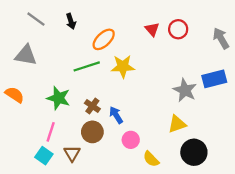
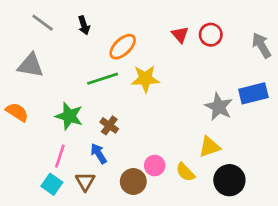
blue arrow: (116, 115) -> (99, 153), moved
brown circle: (92, 132) -> (133, 182), moved
yellow semicircle: (151, 159) -> (185, 172), moved

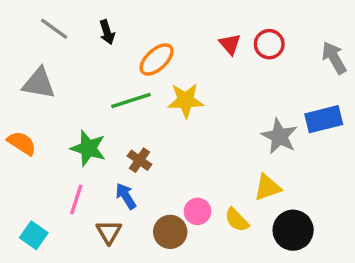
cyan square: (52, 184) -> (34, 235), moved

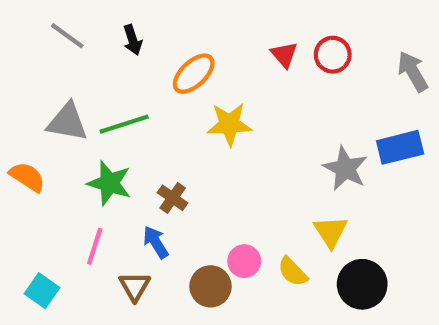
gray triangle: (39, 83) -> (67, 122), moved
green line: (131, 100) -> (124, 124), moved
yellow triangle: (267, 187) -> (331, 232), turned -44

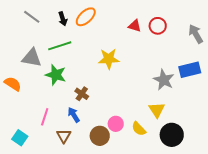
red triangle: (284, 55) -> (135, 26), turned -32
orange ellipse: (194, 74) -> (86, 17), moved
green line: (124, 124) -> (60, 46), moved
green star: (109, 183) -> (56, 75), moved

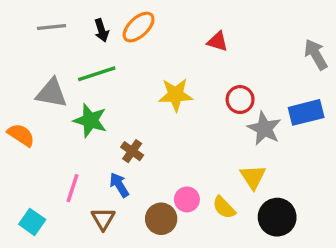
gray line: (32, 17) -> (52, 27), turned -42
red circle: (158, 26) -> (240, 100), moved

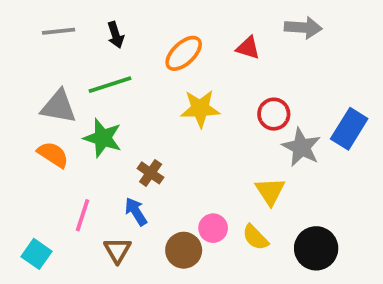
orange ellipse: (139, 27) -> (184, 53), moved
gray arrow: (316, 54) -> (303, 28), moved, turned 124
blue rectangle: (306, 112) -> (349, 129), turned -44
orange semicircle: (21, 135) -> (53, 155), moved
yellow triangle: (253, 177) -> (270, 191), moved

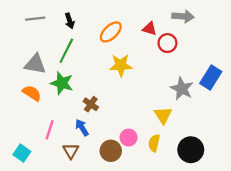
green line: (110, 85) -> (66, 51), turned -45
red circle: (274, 114) -> (167, 43), moved
yellow semicircle: (255, 237) -> (154, 143), turned 56

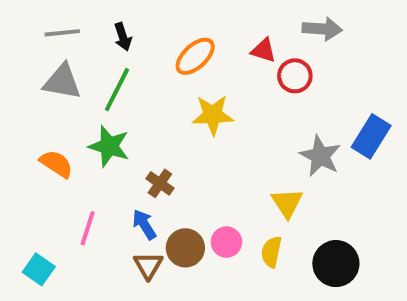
gray triangle: (35, 64) -> (62, 82), moved
brown triangle: (71, 151) -> (148, 265), moved
brown circle: (111, 151) -> (185, 248), moved

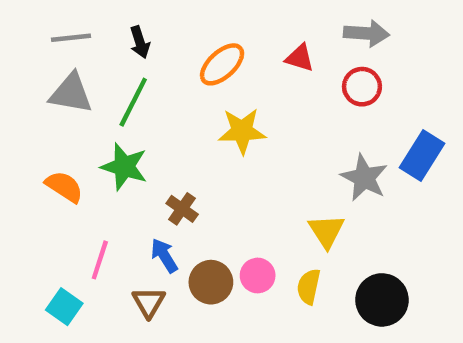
red circle: (295, 76) -> (362, 87), moved
brown triangle: (148, 265) -> (149, 302), moved
cyan square: (39, 269) -> (64, 307), moved

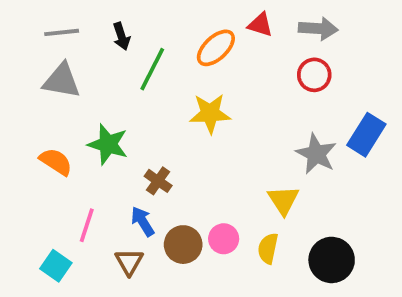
red triangle: (300, 58) -> (260, 25), moved
orange ellipse: (222, 64) -> (216, 48), moved
green line: (133, 102) -> (152, 69), moved

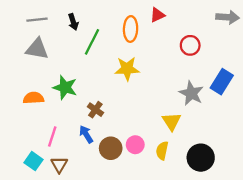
red triangle: (260, 25) -> (157, 15), turned -42
gray arrow: (318, 29) -> (228, 17), moved
orange ellipse: (216, 48) -> (131, 29), turned -45
orange semicircle: (56, 162) -> (34, 98), turned -36
brown triangle: (129, 262) -> (59, 165), moved

